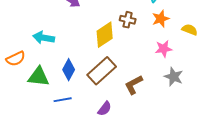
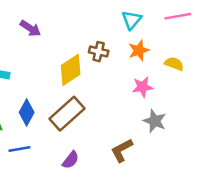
brown L-shape: (134, 85) -> (122, 150), moved

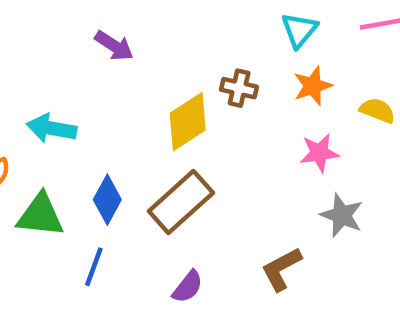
blue line: (19, 149) -> (94, 267), turned -60

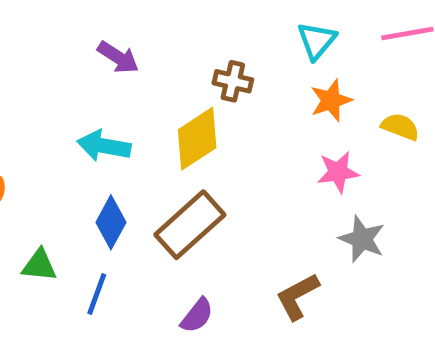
brown cross: (239, 88) -> (233, 81), moved
cyan arrow: (52, 128) -> (104, 146), moved
green triangle: (40, 215) -> (39, 265), moved, size x0.7

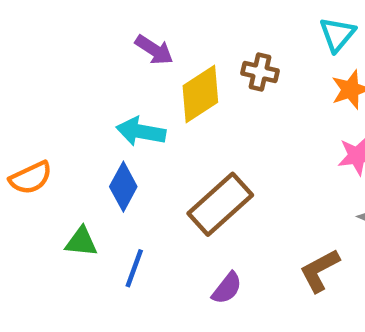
yellow diamond: (197, 139) -> (200, 94), moved
blue diamond: (111, 222) -> (123, 187), moved

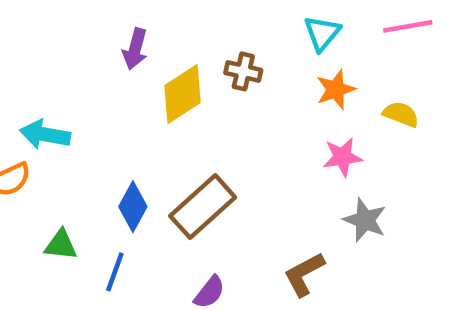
purple arrow: (154, 50) -> (135, 49), turned 72
cyan arrow: (141, 132) -> (45, 135), moved
blue diamond: (123, 187) -> (133, 207), moved

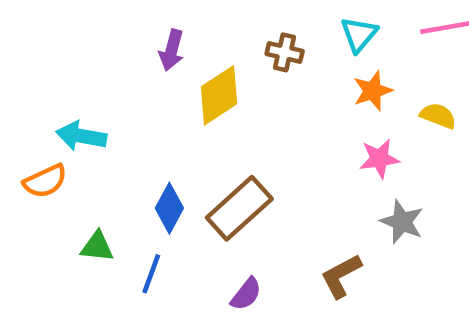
brown cross: (243, 71) -> (285, 52), moved

